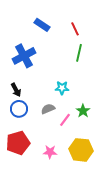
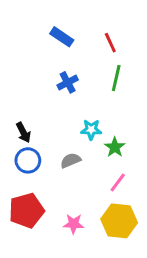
blue cross: (24, 56) -> (68, 82), moved, size x0.6
green star: (83, 111) -> (115, 147), moved
pink line: (65, 120) -> (118, 183), moved

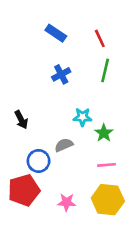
blue circle: (28, 160) -> (39, 161), moved
pink line: (118, 183) -> (106, 165), turned 48

